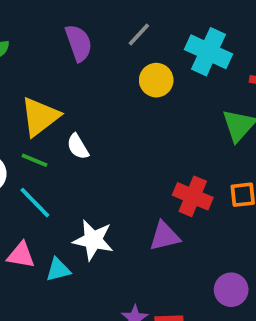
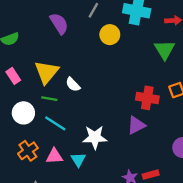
cyan triangle: (58, 270) -> (78, 160), turned -35

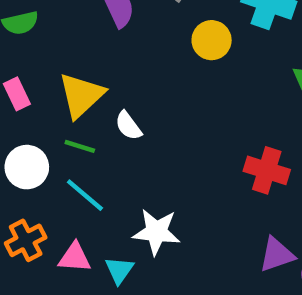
purple triangle: (136, 125) -> (277, 255), moved

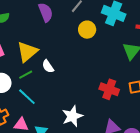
green line: (80, 146) -> (26, 75), turned -48
white star: (156, 232) -> (72, 116), moved, turned -30

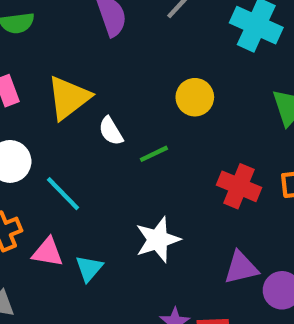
yellow circle: (87, 30) -> (195, 97), moved
green line: (26, 75) -> (154, 154), moved

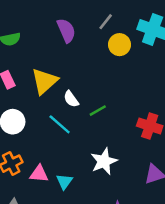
yellow circle: (195, 97) -> (119, 45), moved
cyan line: (63, 194) -> (60, 124), moved

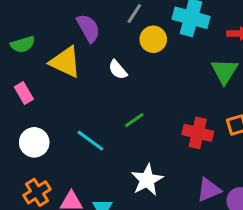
yellow triangle: (44, 81) -> (65, 62), moved, turned -48
white semicircle: (71, 99) -> (118, 70), moved

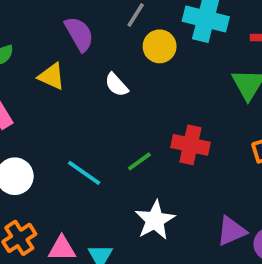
yellow triangle: (65, 62) -> (52, 76), size x0.7
green line: (134, 120) -> (139, 161), moved
red cross: (198, 133) -> (190, 145), moved

